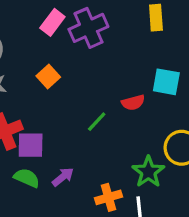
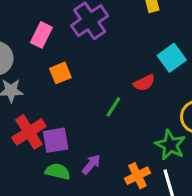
pink rectangle: (52, 22) -> (41, 35), moved
orange square: (48, 76) -> (60, 73), turned 30
cyan square: (166, 82) -> (172, 58), turned -36

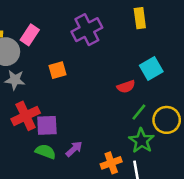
pink rectangle: (41, 35) -> (30, 35), moved
green line: (113, 107) -> (139, 112), moved

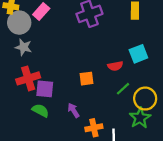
orange square: (57, 70) -> (86, 79), moved
green star: (141, 141) -> (140, 118), moved
purple arrow: (74, 149) -> (74, 110), moved, turned -88

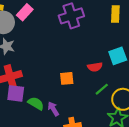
purple square: (45, 89) -> (16, 93), moved
green semicircle: (40, 110) -> (36, 103), moved

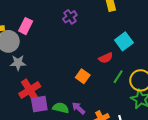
purple cross: (71, 16) -> (70, 17), size x0.6
orange square: (67, 78) -> (83, 76), turned -32

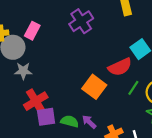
purple cross: (70, 17) -> (81, 21), size x1.5
red semicircle: (106, 58) -> (120, 67), size x1.5
orange square: (83, 76) -> (94, 87), size x1.5

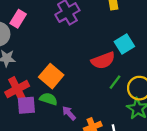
orange square: (94, 87) -> (51, 76), moved
green semicircle: (70, 121) -> (48, 99), moved

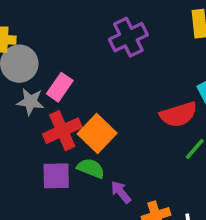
pink rectangle: (18, 19) -> (60, 87), moved
red cross: (17, 89) -> (62, 131), moved

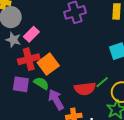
red semicircle: (178, 114) -> (85, 89), moved
purple arrow: (121, 192) -> (56, 100), size x1.5

